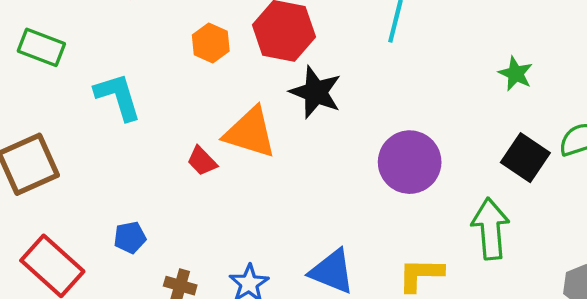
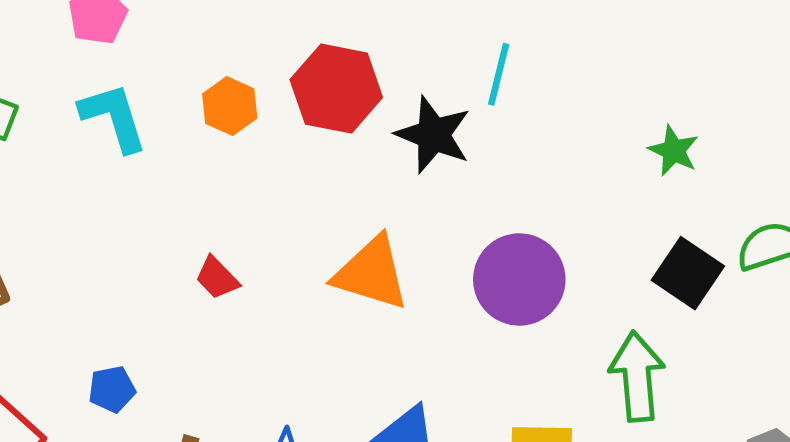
black star: (316, 92) -> (433, 135), moved
cyan L-shape: (118, 97) -> (114, 117), moved
orange triangle: (250, 133) -> (371, 273), moved

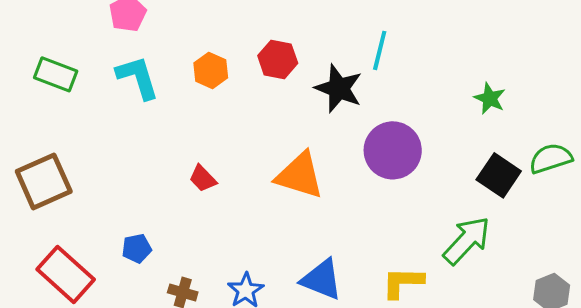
red hexagon: (336, 89) -> (278, 59), size x0.7
purple circle: (519, 279) -> (393, 150), moved
green arrow: (637, 377) -> (467, 240), turned 48

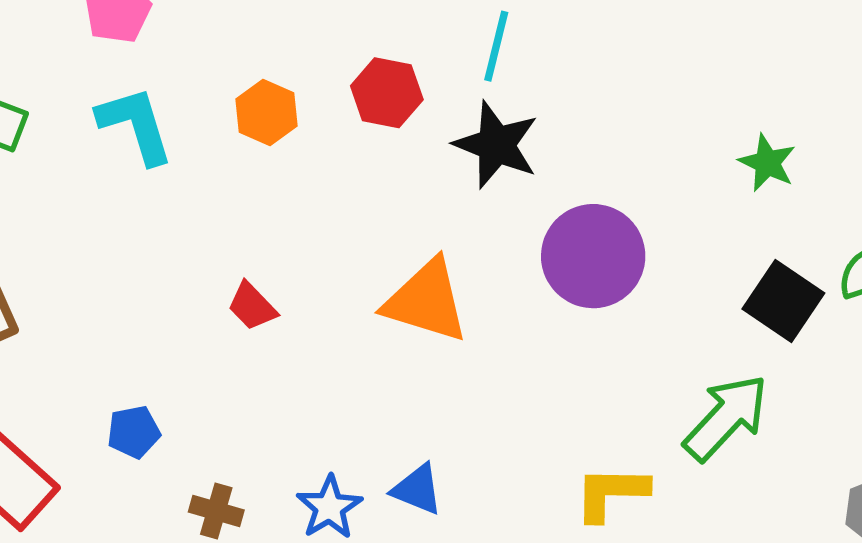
cyan line: (380, 50) -> (496, 46), moved
blue triangle: (322, 279) -> (417, 489), moved, size x0.7

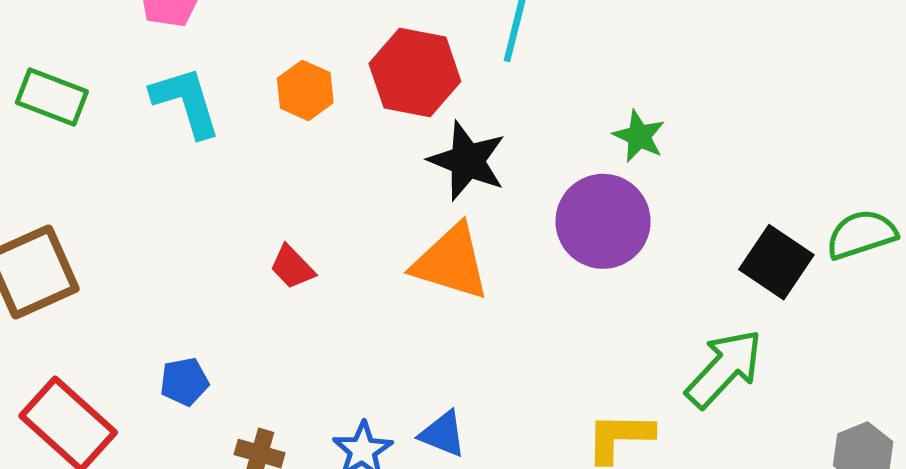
red hexagon: (387, 93) -> (415, 72), size x1.4
black star: (496, 145) -> (467, 161), moved
green star: (767, 163) -> (639, 136), moved

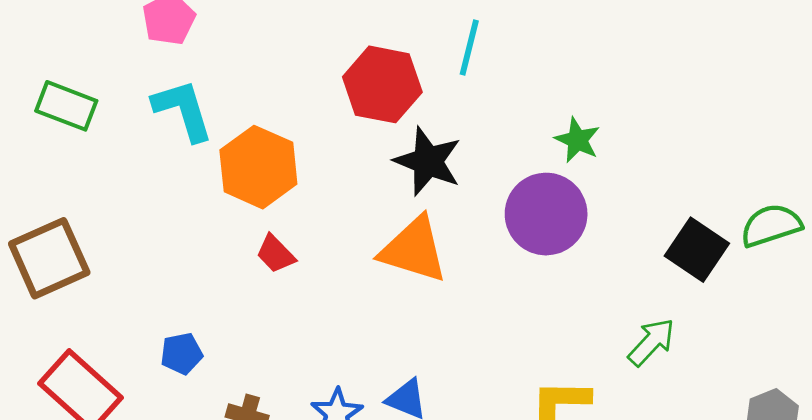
orange hexagon: (305, 90) -> (258, 167), moved, size x1.6
green arrow: (724, 369) -> (651, 342), size x0.7

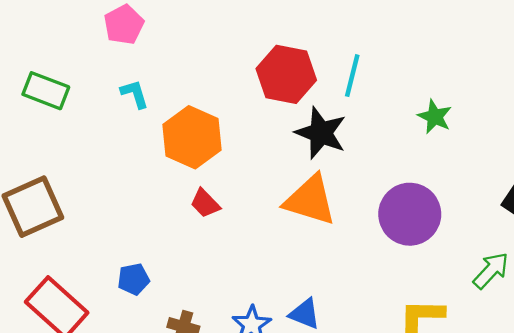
cyan line: (469, 47) -> (352, 76), moved
cyan L-shape: (183, 110) -> (135, 94), size x0.6
purple circle: (546, 214) -> (410, 214), moved

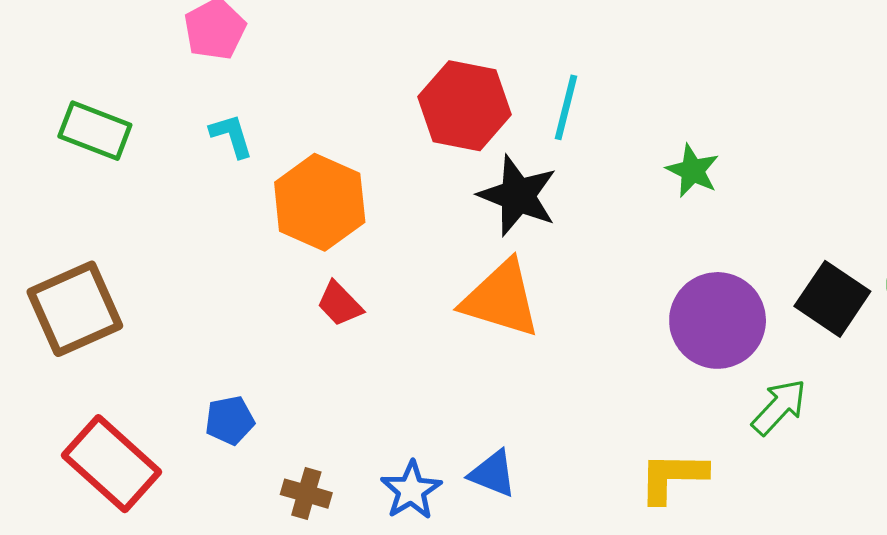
purple circle: (410, 214) -> (718, 320), moved

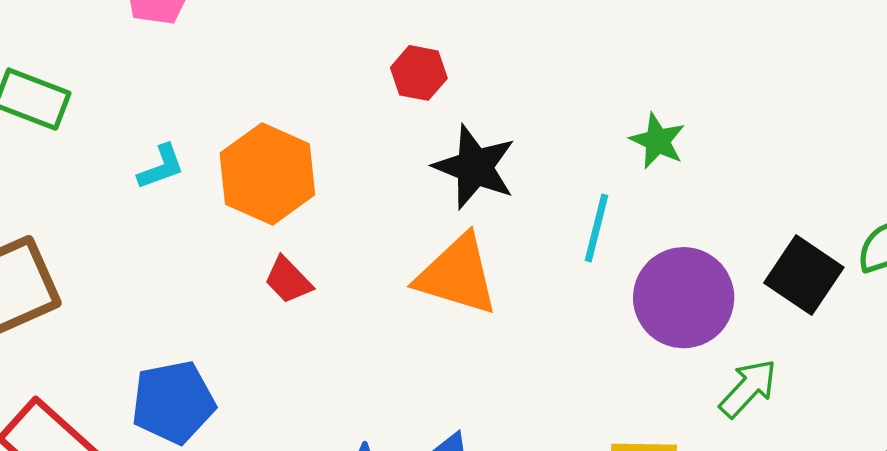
red hexagon: (464, 106) -> (419, 73), size x0.6
cyan line: (566, 107) -> (597, 228), moved
cyan L-shape: (231, 136) -> (161, 167), moved, turned 87
blue pentagon: (230, 420) -> (173, 402), size x1.6

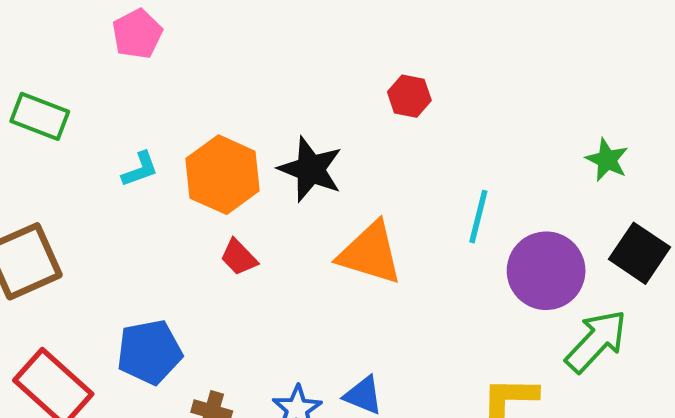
red hexagon: (419, 73) -> (409, 96), moved
green star: (658, 141) -> (607, 160), moved
black star: (475, 167) -> (311, 169), moved
green arrow: (748, 388) -> (596, 341), size x1.4

